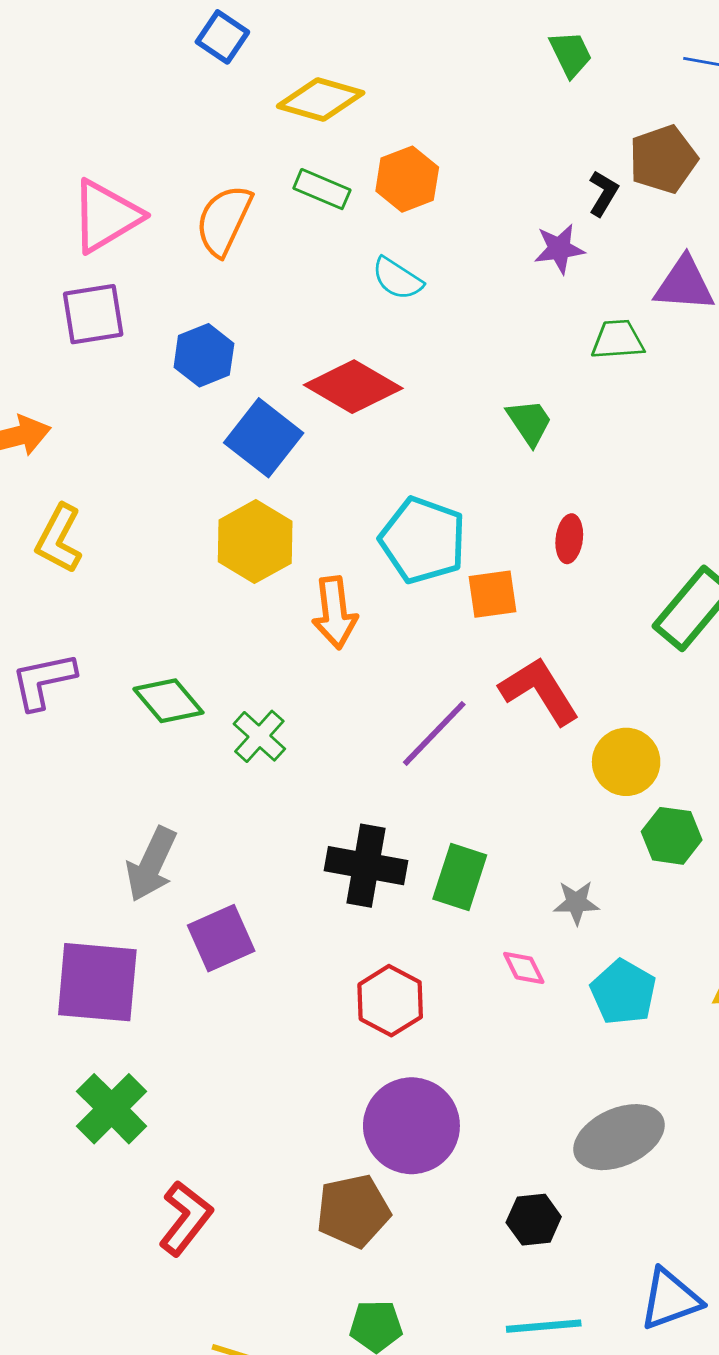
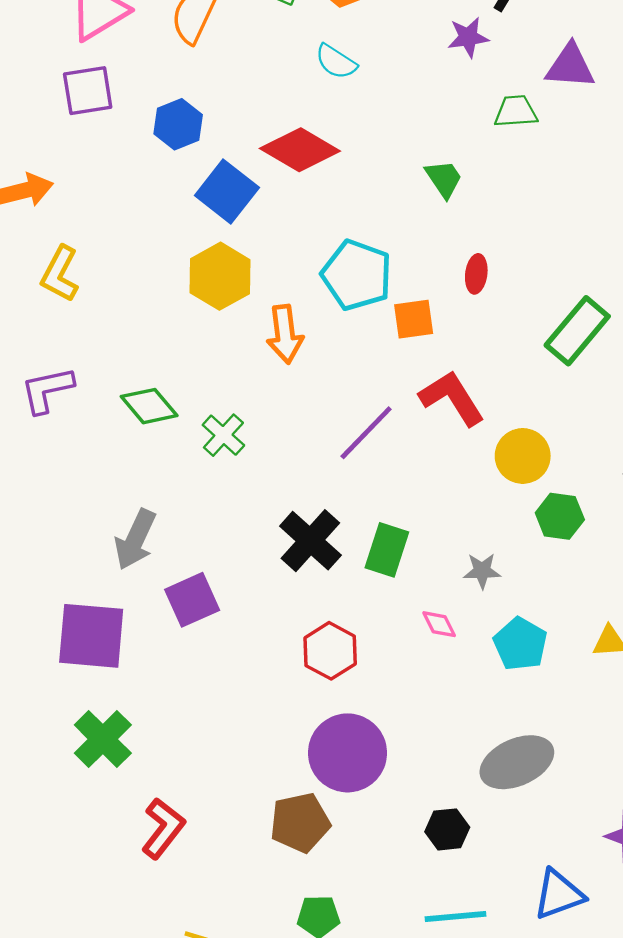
black cross: (366, 866) -> (310, 541), turned 32

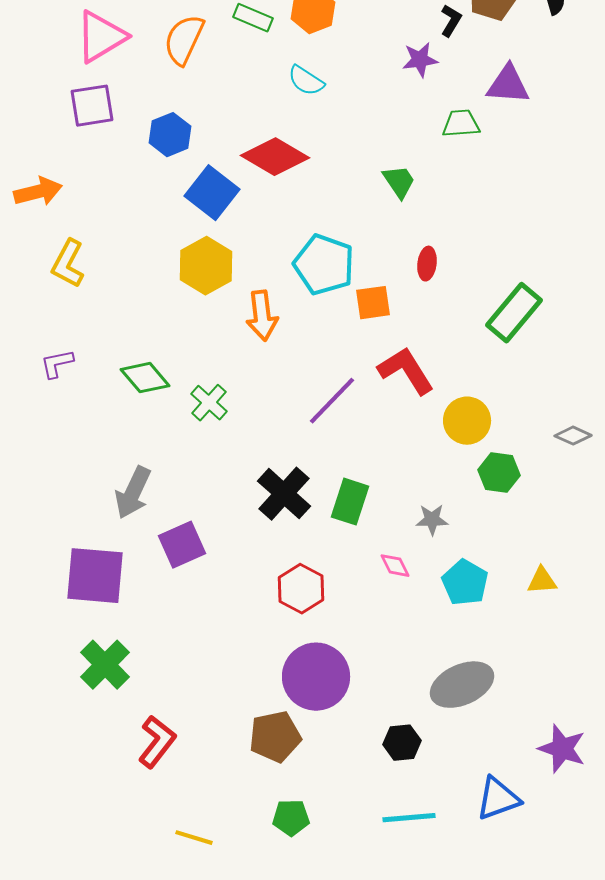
purple L-shape: (47, 390) -> (57, 364), size x0.7

